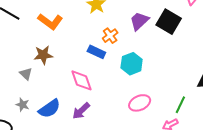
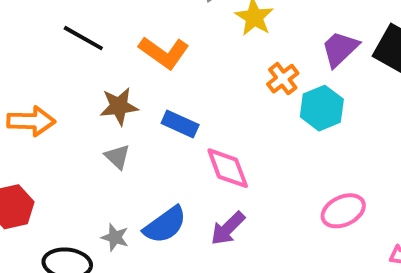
blue rectangle: (96, 52) -> (180, 124), moved
brown star: (43, 55) -> (119, 106), moved
cyan hexagon: (132, 64) -> (322, 108), moved
gray star: (23, 105) -> (115, 237), moved

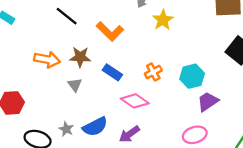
purple trapezoid: (340, 49) -> (208, 102), moved
orange cross: (283, 79) -> (153, 72), moved
orange arrow: (31, 121) -> (47, 59), moved
pink diamond: (228, 168) -> (135, 101), turned -44

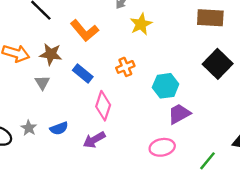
orange cross: (153, 72) -> (125, 67), moved
pink diamond: (135, 101) -> (103, 106), turned 68
blue semicircle: (95, 127) -> (59, 128), size x0.7

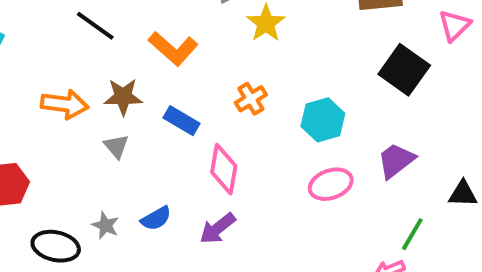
purple trapezoid: (179, 114) -> (396, 161), moved
pink ellipse: (162, 147) -> (331, 184), moved

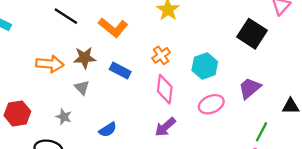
pink diamond: (224, 169) -> (165, 89), moved
gray star: (105, 225) -> (64, 117), moved
purple arrow: (218, 228) -> (165, 127), moved

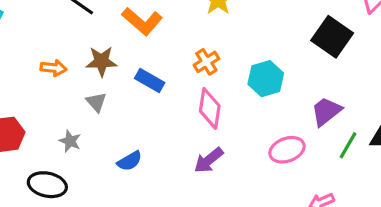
orange arrow: (50, 64) -> (53, 68), size x0.7
pink ellipse: (211, 104) -> (287, 150), moved
green line: (261, 132) -> (348, 145), moved

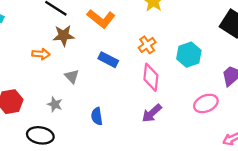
brown star: (101, 61) -> (64, 36), moved
blue semicircle: (130, 161) -> (97, 116), turned 114

